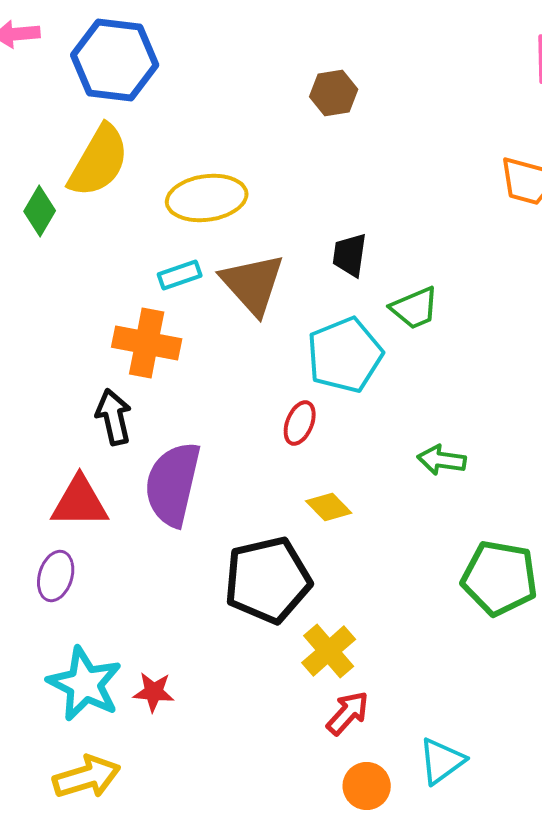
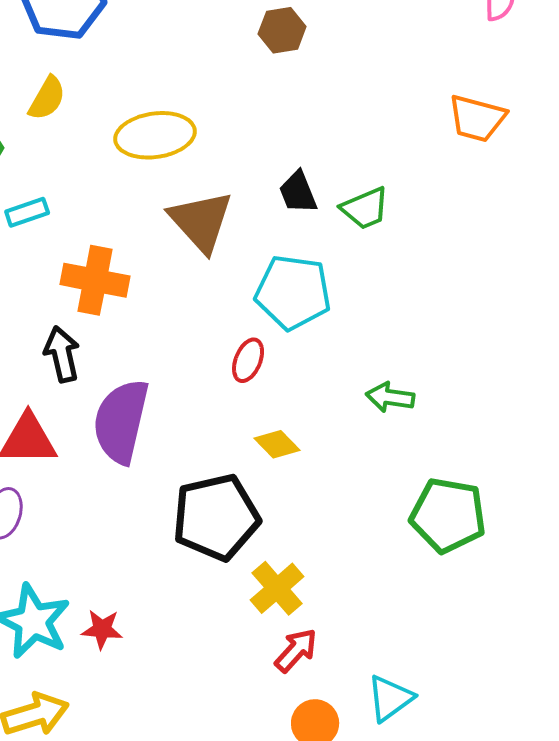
yellow semicircle: (99, 161) -> (47, 98), size x0.6
black trapezoid: (350, 255) -> (298, 192), turned -30
cyan rectangle: (180, 275) -> (27, 212), moved
green trapezoid: (415, 308) -> (365, 208), moved
cyan pentagon: (345, 355) -> (293, 292), turned 30

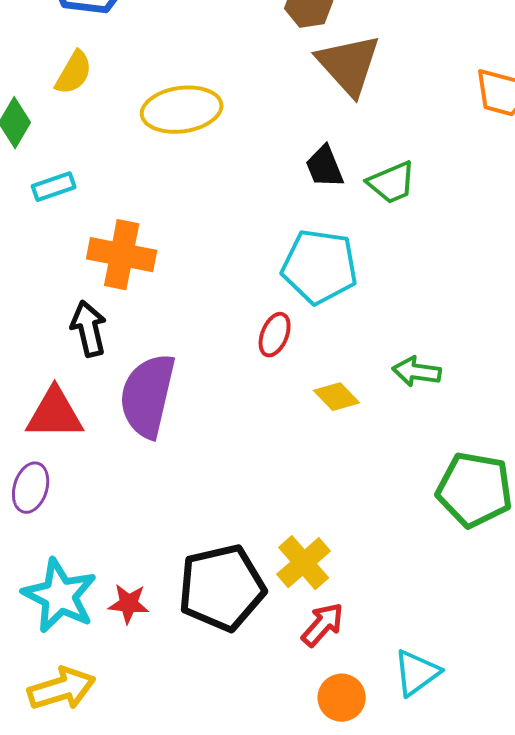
brown triangle: (201, 221) -> (349, 65), moved
yellow diamond: (277, 444) -> (337, 397), moved
black pentagon: (216, 517) -> (222, 588), moved

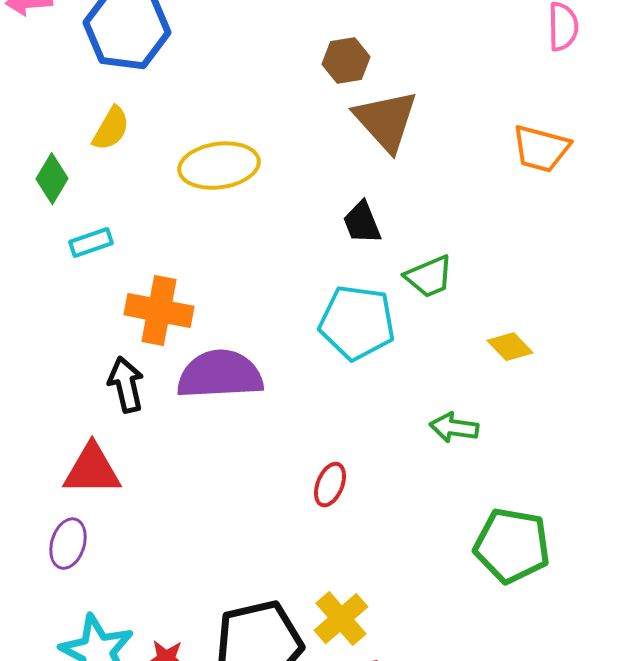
green trapezoid: (392, 183) -> (429, 277), moved
red ellipse: (275, 335) -> (330, 485), moved
purple semicircle: (148, 396) -> (220, 375), moved, turned 74
yellow diamond: (337, 397) -> (510, 347), moved

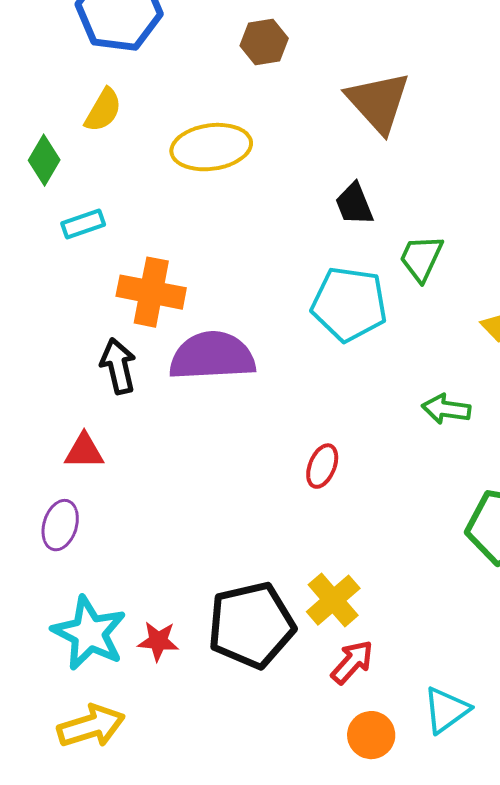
brown hexagon: (346, 61) -> (264, 42), moved
green trapezoid: (429, 277) -> (421, 258), turned 138
red triangle: (92, 470) -> (84, 451), size x0.7

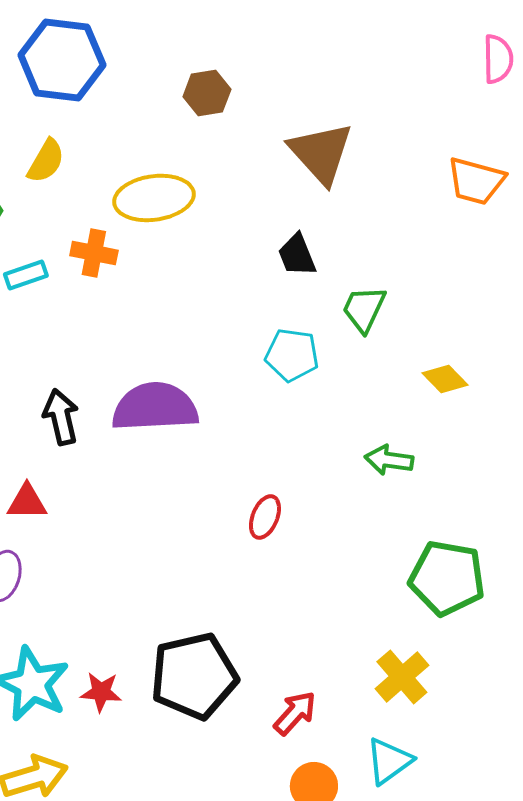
orange cross: (151, 292) -> (94, 253), moved, size x0.7
cyan pentagon: (349, 304) -> (292, 355), size x0.7
yellow cross: (333, 600) -> (402, 677), moved

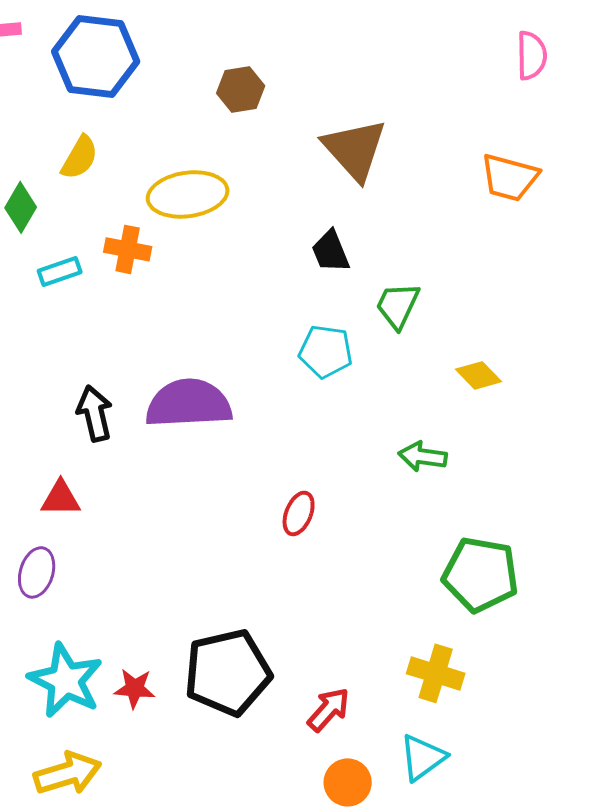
yellow cross: (402, 677) -> (436, 673), turned -32

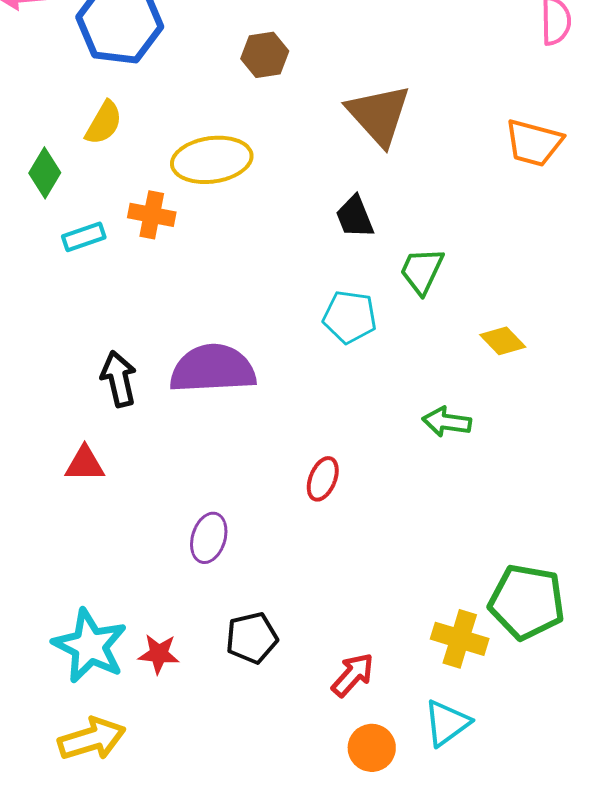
purple ellipse: (37, 572) -> (209, 538), moved
green pentagon: (481, 574) -> (527, 602), moved
black pentagon: (228, 672) -> (252, 638), size x0.6

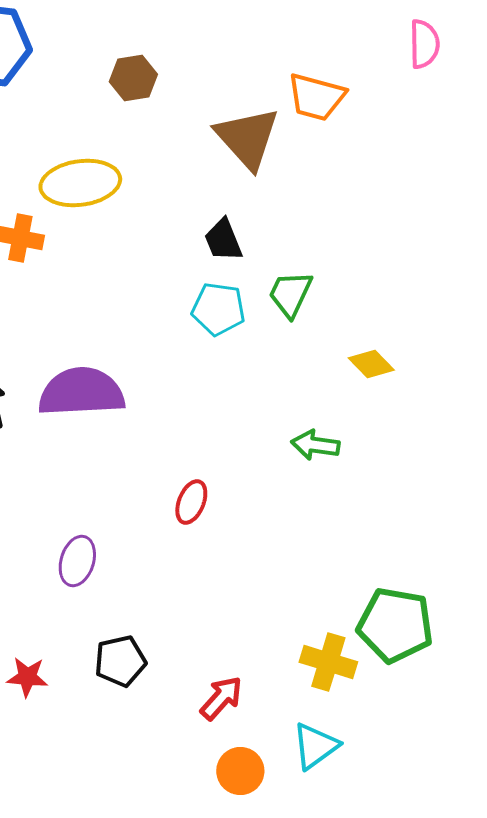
orange trapezoid: (534, 143) -> (316, 97), moved
cyan pentagon: (350, 317) -> (218, 309), moved

